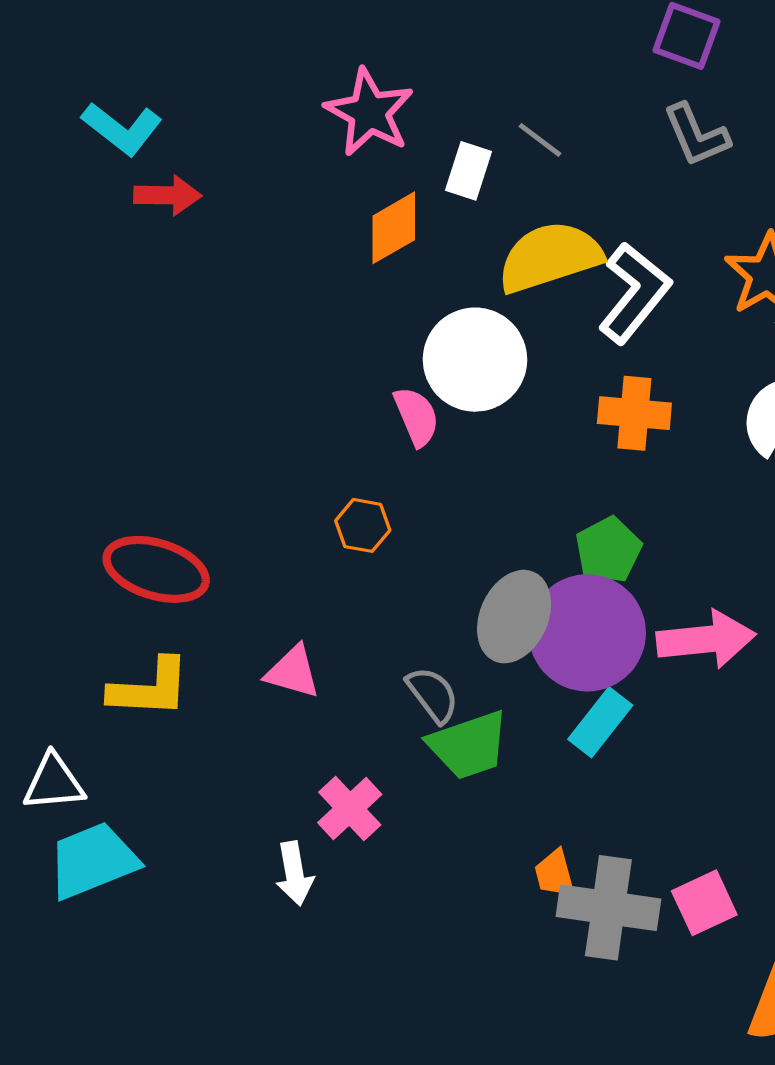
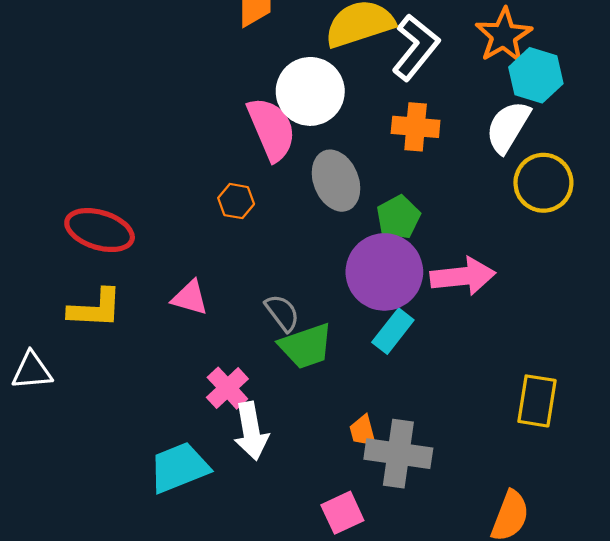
pink semicircle: (416, 416) -> (272, 129), size x1.6
gray ellipse: (514, 617) -> (336, 181), moved, turned -46
cyan trapezoid: (93, 861) -> (179, 468), moved
white arrow: (294, 874) -> (251, 431), moved, size x1.4
pink square: (704, 903) -> (342, 513), moved

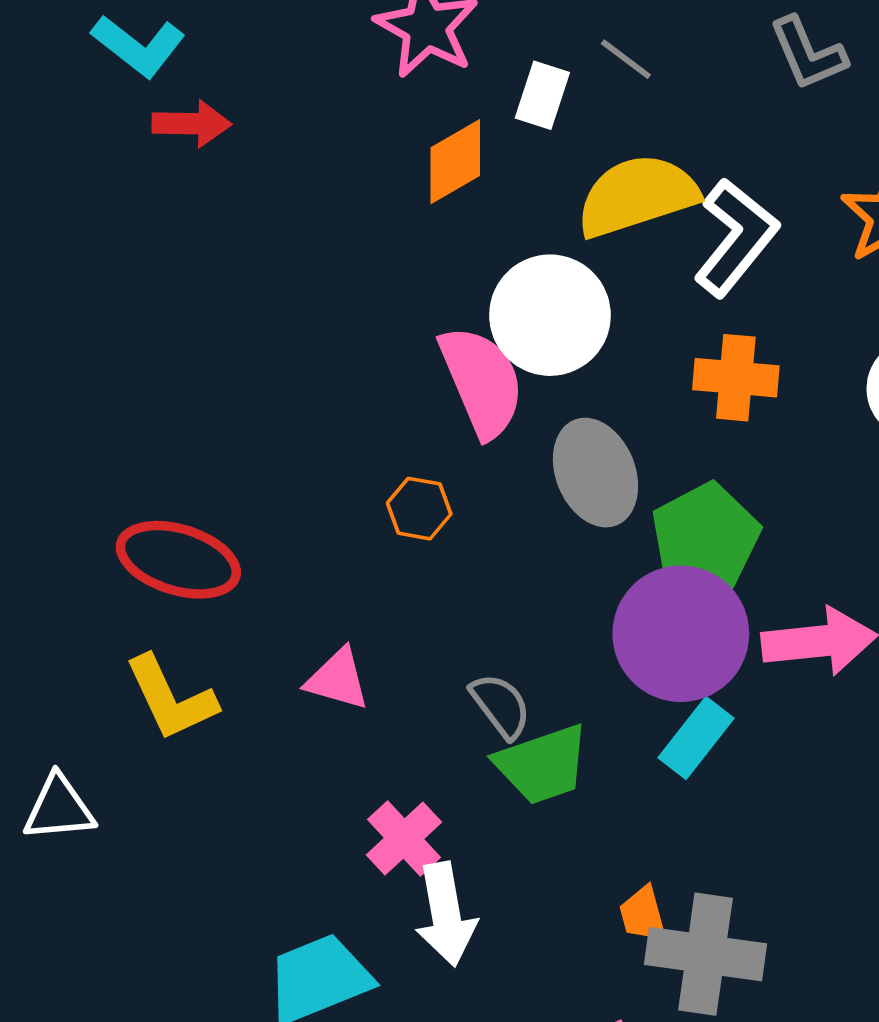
green pentagon: (398, 217) -> (705, 537), size x1.4
yellow L-shape: (95, 309) -> (171, 698), turned 62

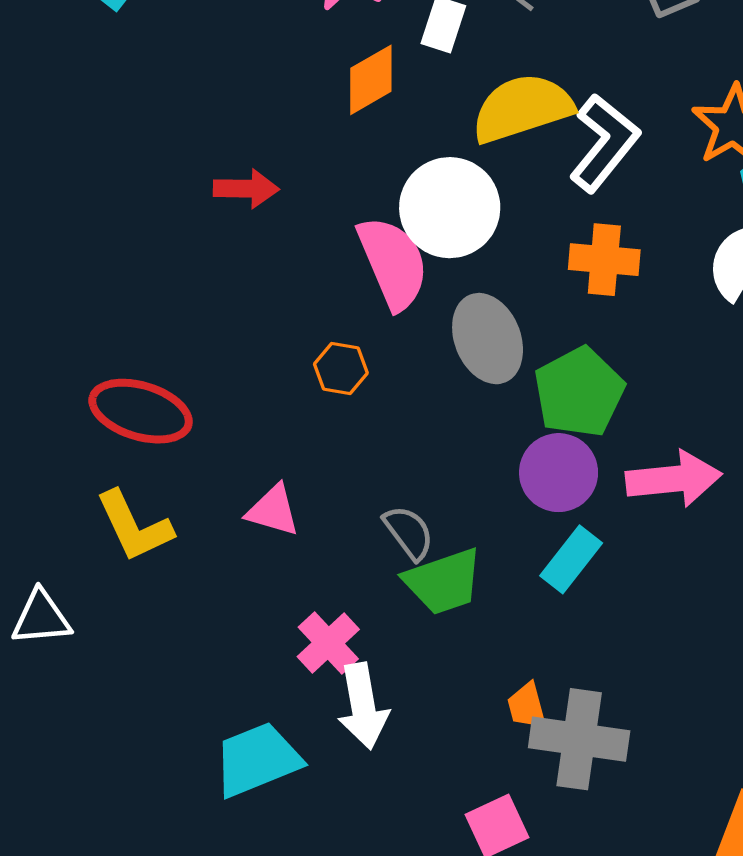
red arrow: (192, 124) -> (246, 189), moved
purple circle: (681, 634) -> (559, 473), size x0.7

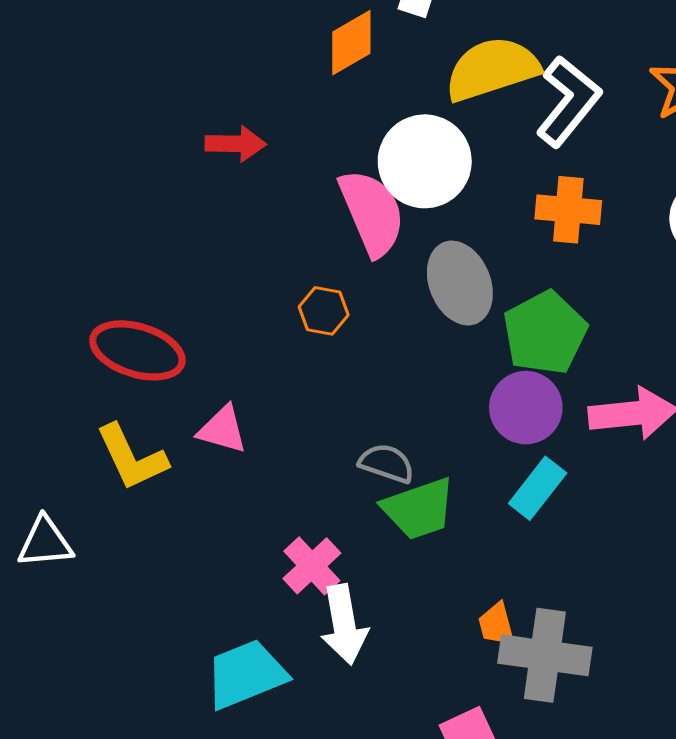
pink triangle: (273, 510) -> (222, 430), moved
gray semicircle: (409, 533) -> (387, 463), turned -34

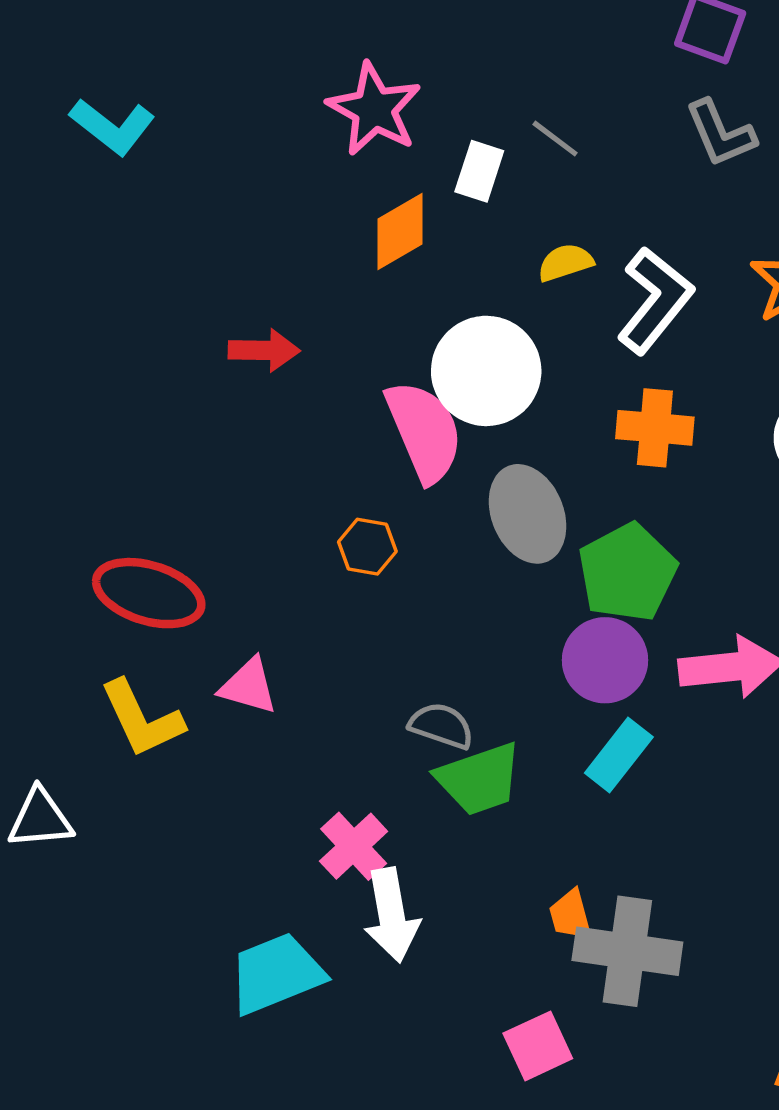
yellow semicircle: (492, 69) -> (565, 262), size x0.5

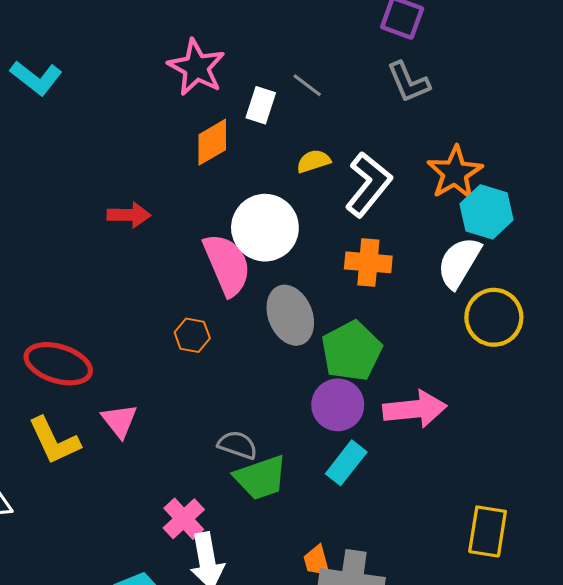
pink triangle: (249, 686) -> (119, 421), turned 36

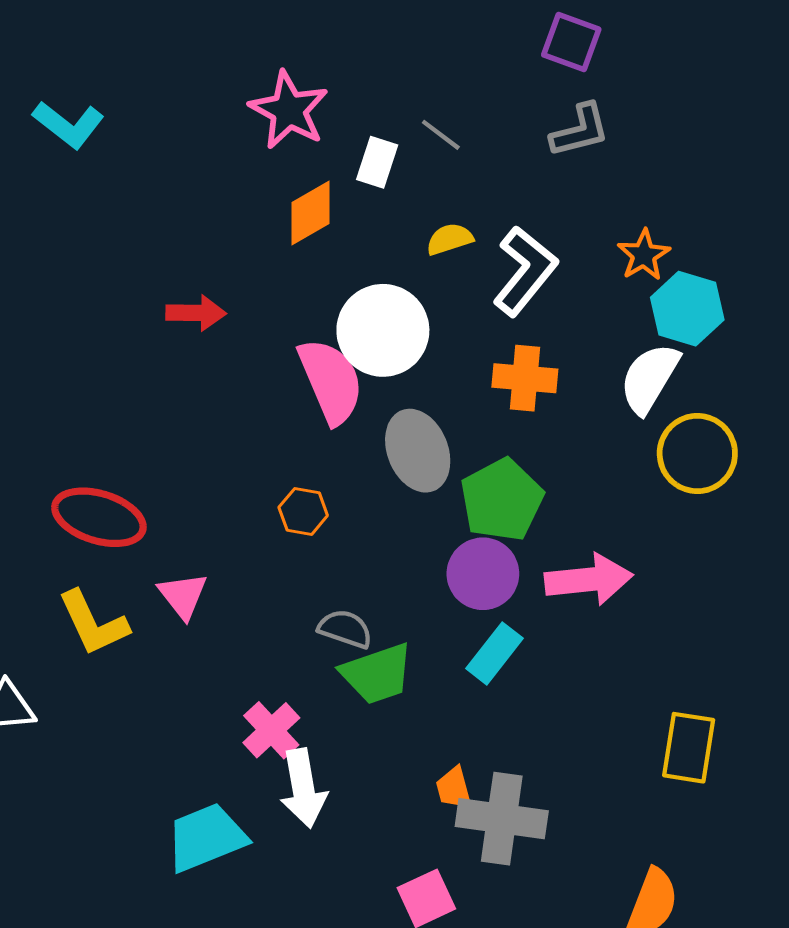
gray L-shape: (408, 82) -> (580, 130), turned -81
orange star: (455, 173) -> (644, 255), size x0.7
orange hexagon: (192, 335) -> (303, 511), moved

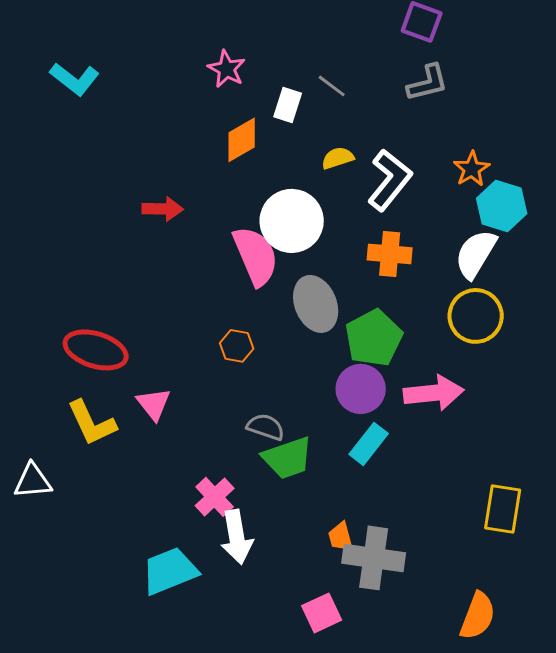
pink star: (289, 110) -> (227, 69), size x0.7
yellow circle: (697, 454) -> (476, 316), moved

